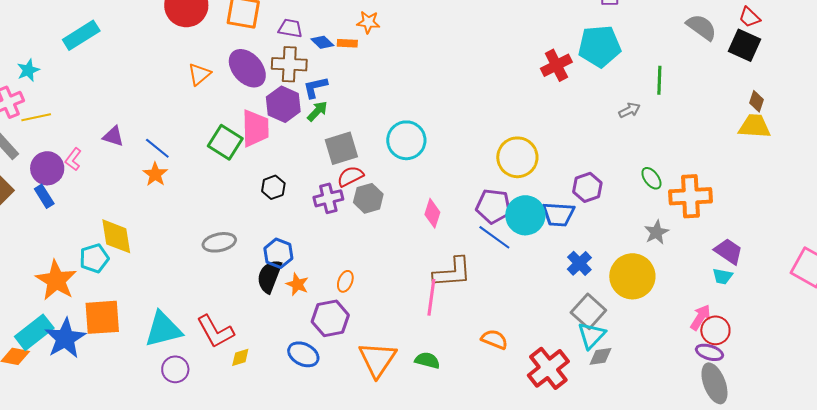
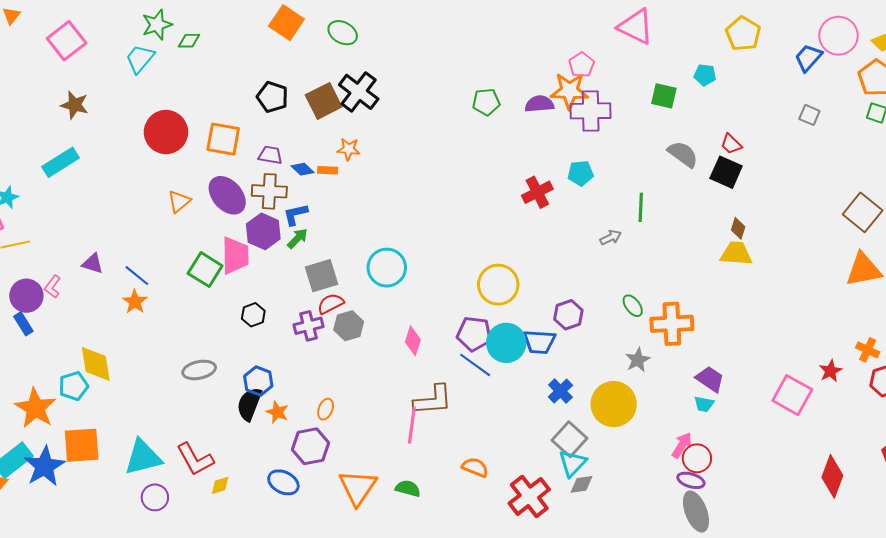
cyan pentagon: (599, 46) -> (581, 173), size x0.6

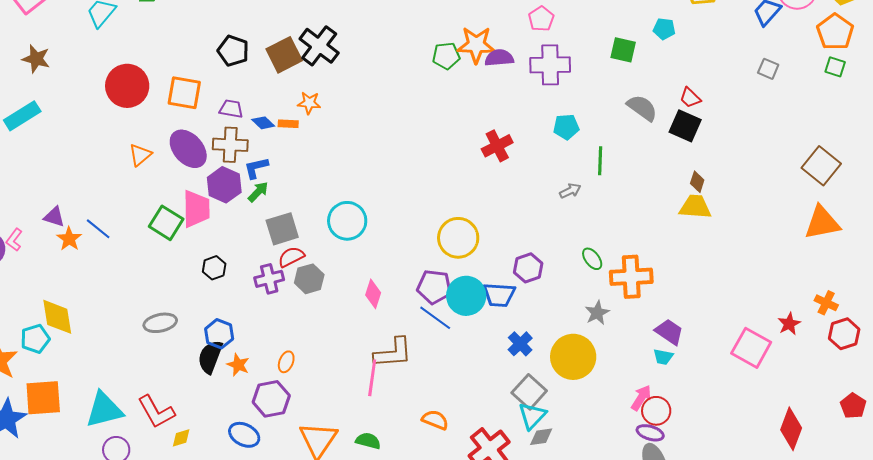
orange star: (569, 91) -> (476, 45), moved
cyan pentagon: (581, 173) -> (566, 127), moved
orange star: (135, 302) -> (69, 239), moved

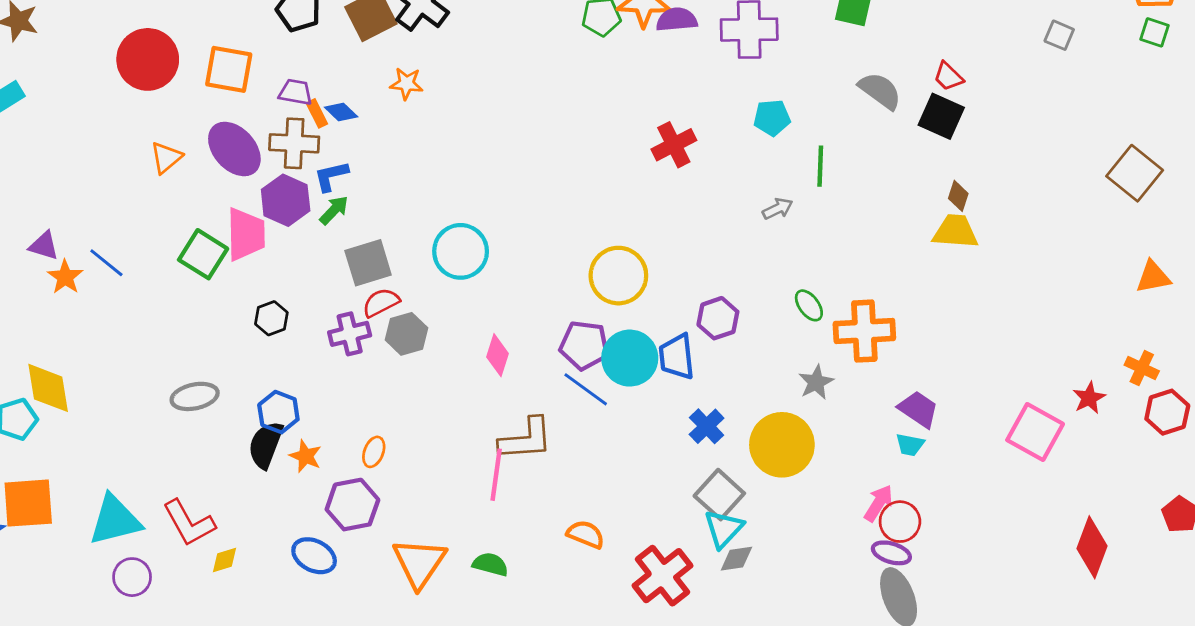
orange rectangle: (288, 124) -> (317, 113), moved, turned 60
orange triangle: (822, 223) -> (1153, 277), moved, size x0.7
blue trapezoid: (499, 295) -> (677, 357), turned 80

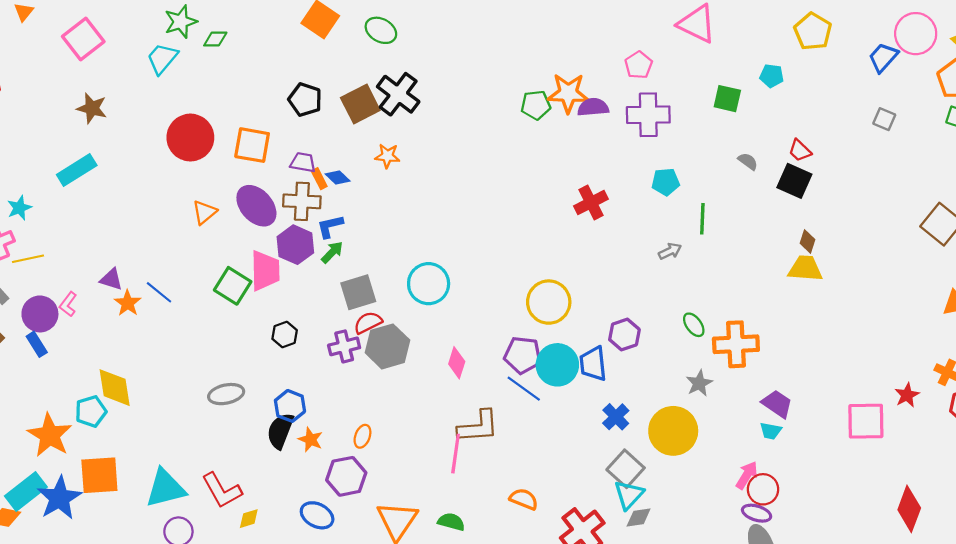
gray semicircle: (880, 91) -> (748, 161), size x0.6
gray hexagon: (406, 334) -> (387, 346), size x1.4
pink square: (1035, 432) -> (866, 421), turned -30

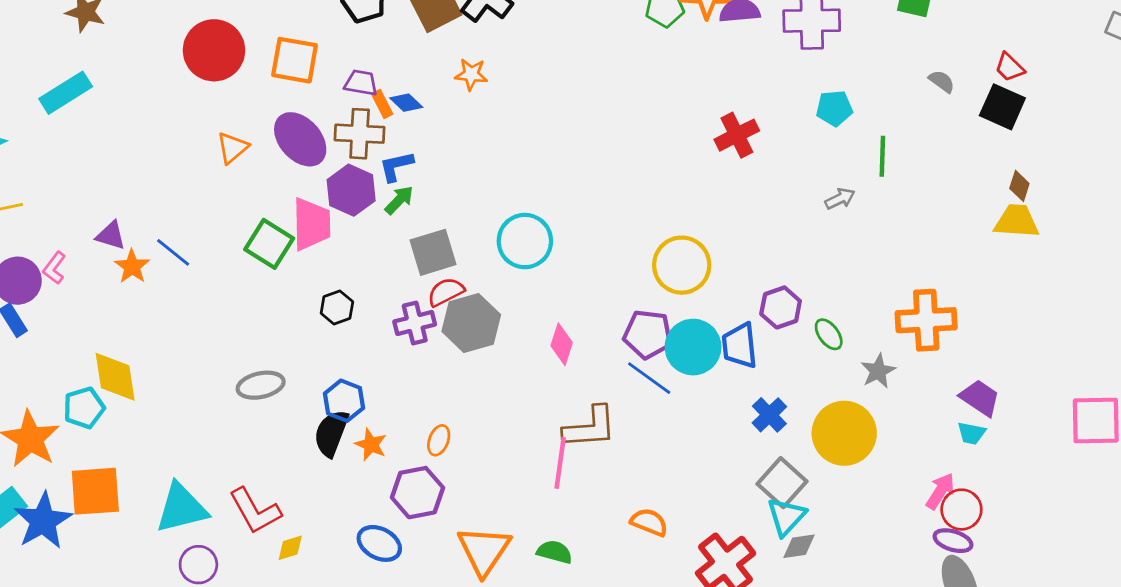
green ellipse: (694, 325) -> (829, 334), moved

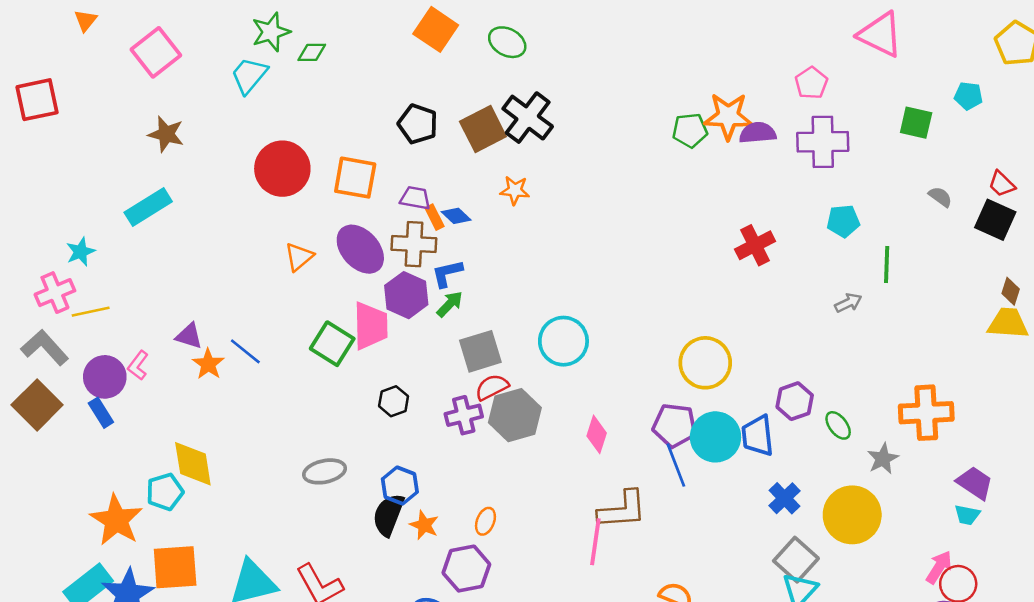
blue line: (649, 378) -> (676, 465), turned 33

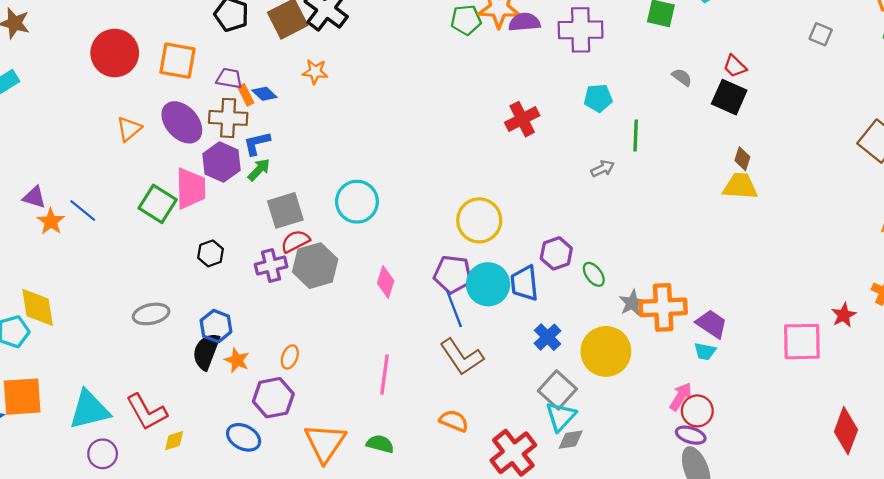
orange cross: (926, 413) -> (663, 307), moved
brown L-shape: (622, 510) -> (462, 357), moved, turned 60

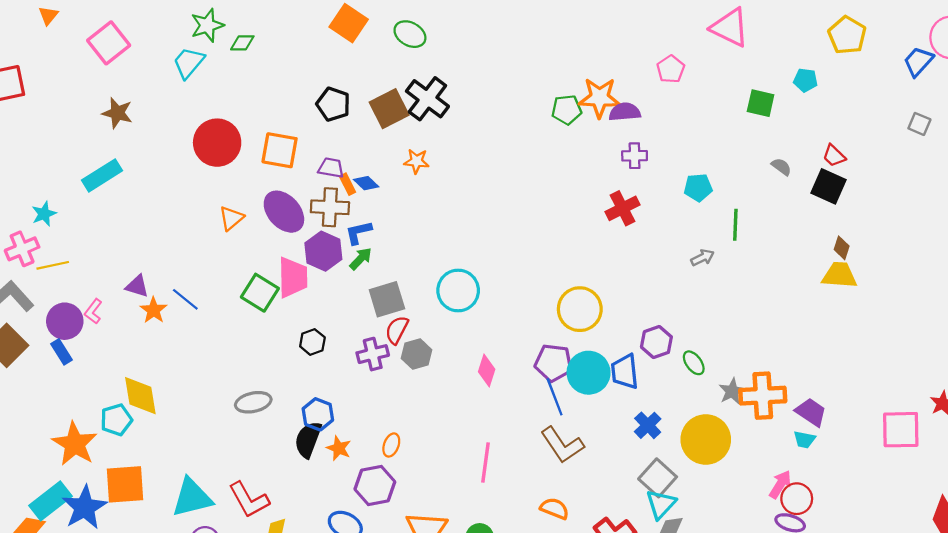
purple cross: (581, 30) -> (635, 156), moved, size x0.6
red semicircle: (295, 241) -> (397, 330), turned -36
gray hexagon: (315, 266) -> (417, 354), size x0.7

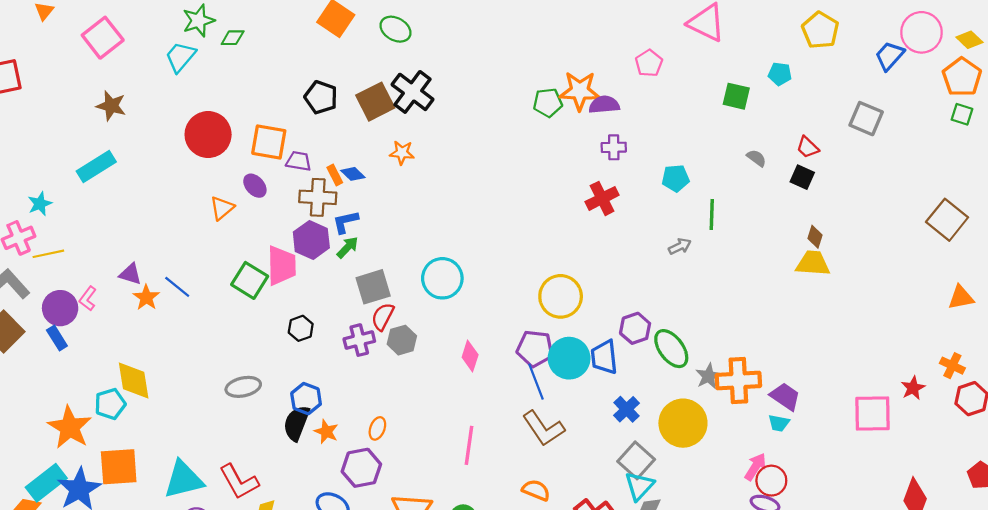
gray square: (919, 124) -> (866, 119), moved, size x1.5
purple trapezoid: (331, 168) -> (299, 161), moved
black square: (828, 186) -> (802, 177), size x0.7
purple ellipse: (284, 212) -> (255, 186), moved, size x0.6
green ellipse: (694, 363) -> (671, 349), size x1.6

